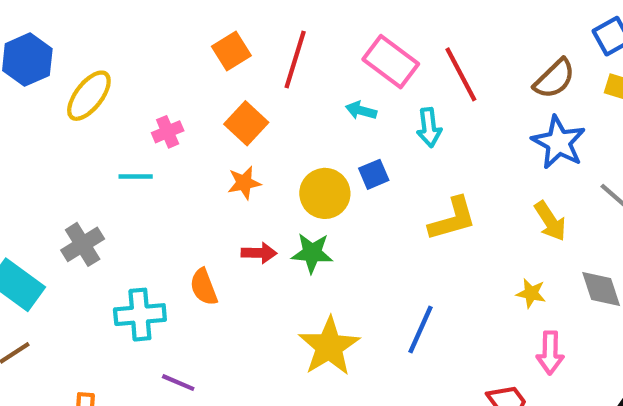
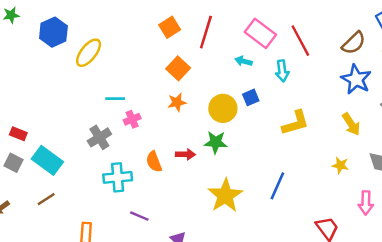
pink cross: (168, 132) -> (132, 119), moved
gray cross: (83, 244) -> (99, 137), moved
red arrow: (259, 253) -> (185, 154), moved
pink arrow: (550, 353) -> (366, 203), moved

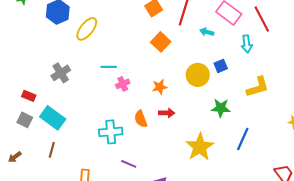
cyan arrow: (243, 61) -> (207, 32), moved
orange star: (177, 102) -> (160, 87), moved
gray cross: (99, 137) -> (61, 73), moved
green star: (216, 142) -> (221, 108), moved
brown line: (46, 199) -> (52, 150), turned -42

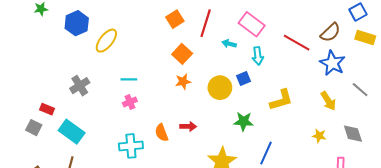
red line: (262, 19) -> (297, 43), moved, turned -32
cyan arrow: (247, 44) -> (258, 56), moved
pink cross: (123, 84) -> (130, 102), moved
orange star: (160, 87) -> (183, 82), moved
gray square: (25, 120) -> (34, 128), moved

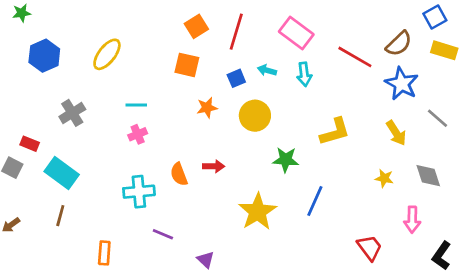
blue hexagon: (77, 23) -> (44, 56), moved
cyan arrow: (229, 44) -> (267, 70), moved
orange square: (182, 54) -> (187, 65), moved, turned -30
blue square: (243, 78) -> (236, 78), moved

